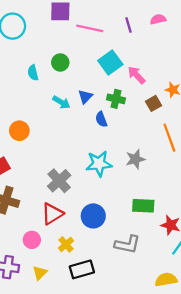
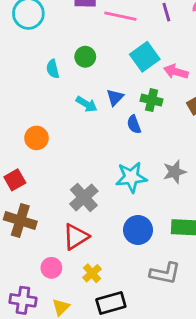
pink arrow: (136, 75) -> (176, 72), turned -30
blue circle: (93, 216) -> (138, 230), moved

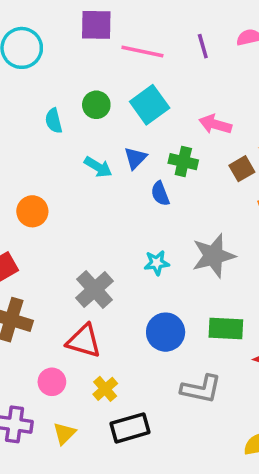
cyan square: (145, 57) -> (150, 105), moved
gray star: (175, 172) -> (213, 256), size x1.4
cyan star: (131, 177) -> (157, 263), size x0.6
red triangle: (76, 237) -> (84, 341), turned 48

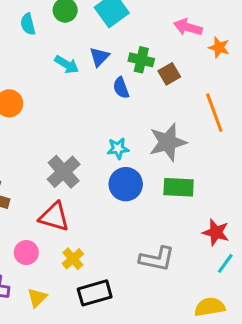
pink arrow: (215, 124) -> (188, 27), moved
brown square: (242, 169) -> (169, 74), moved
green rectangle: (226, 329) -> (179, 187), moved
blue circle: (166, 332) -> (126, 184), moved

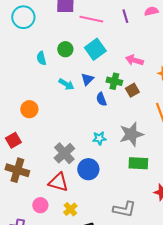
pink arrow: (188, 27) -> (134, 60), moved
blue circle: (126, 184) -> (88, 169), moved

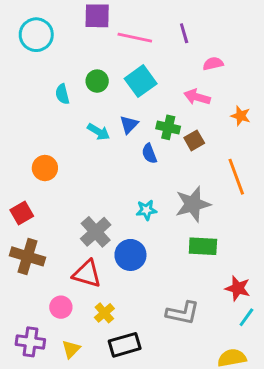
pink semicircle: (151, 11) -> (213, 64), moved

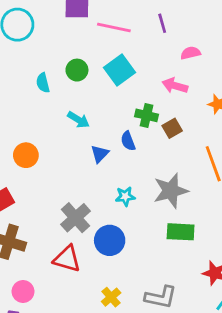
blue triangle: (129, 125) -> (100, 154), moved
pink circle: (61, 307) -> (23, 291), moved
yellow cross: (104, 313) -> (111, 297), moved

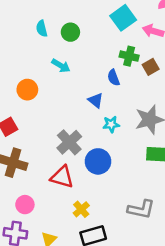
green circle: (77, 70) -> (70, 32), moved
cyan square: (120, 70) -> (123, 18), moved
cyan arrow: (78, 120) -> (61, 66), moved
blue triangle: (100, 154) -> (96, 100), moved, turned -35
yellow cross: (111, 297) -> (81, 209), moved

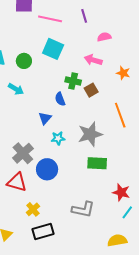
cyan square: (123, 18) -> (53, 49), moved, turned -30
blue triangle: (96, 100) -> (45, 118), turned 32

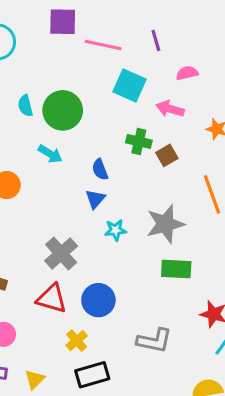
cyan square: (53, 49) -> (130, 85), moved
green circle: (24, 61) -> (63, 110), size x1.6
blue semicircle: (60, 99) -> (100, 169), moved
blue circle: (47, 169) -> (98, 300), moved

